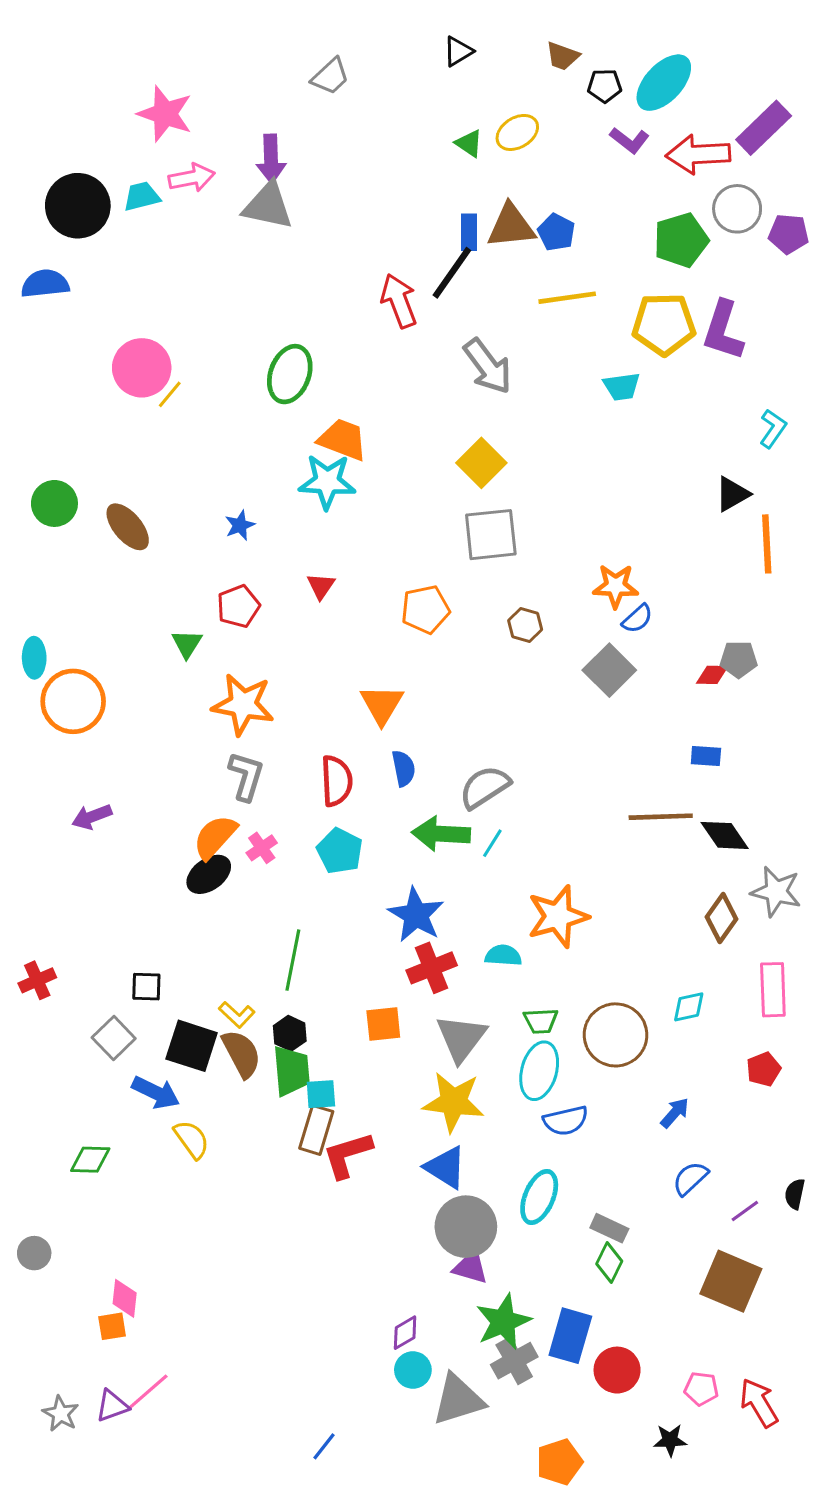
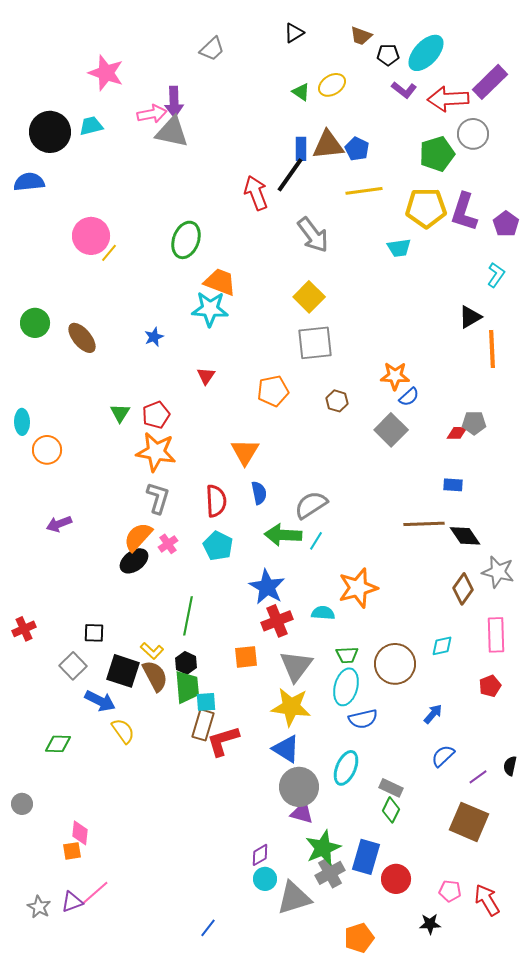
pink arrow: (192, 178) -> (152, 114), moved
purple pentagon: (789, 234) -> (506, 224), moved, turned 30
red pentagon: (238, 606) -> (156, 415), moved
orange circle: (73, 701) -> (47, 450), size x0.7

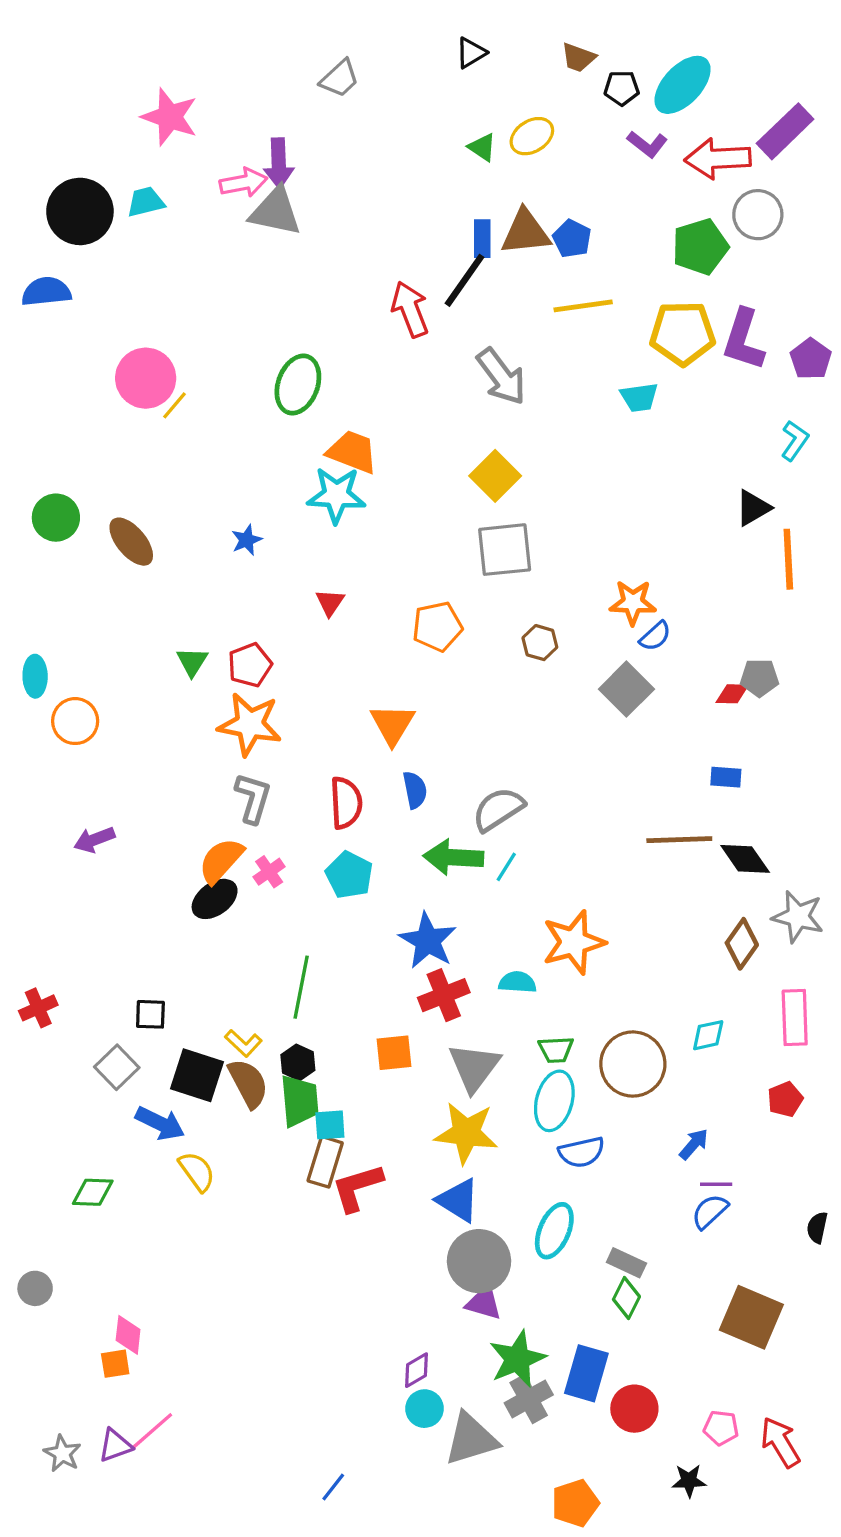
purple line: (478, 777) -> (716, 1184), moved, turned 36

